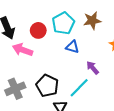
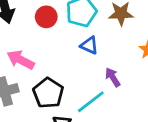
pink arrow: (23, 50) -> (21, 60), moved

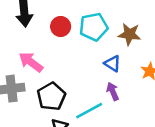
blue triangle: (89, 45) -> (112, 64), moved

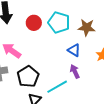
cyan pentagon: (94, 27) -> (59, 22), turned 30

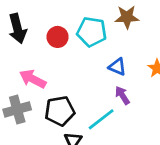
brown star: (87, 27) -> (127, 17), moved
black pentagon: (28, 76) -> (60, 111), turned 30

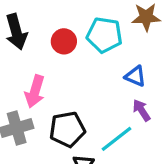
pink arrow: (33, 79) -> (35, 91), turned -100

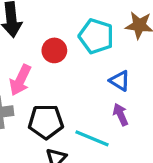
red circle: (64, 41) -> (54, 50), moved
cyan line: (117, 139) -> (92, 138), turned 52

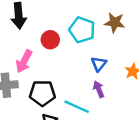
blue triangle: (120, 81) -> (99, 64), turned 35

